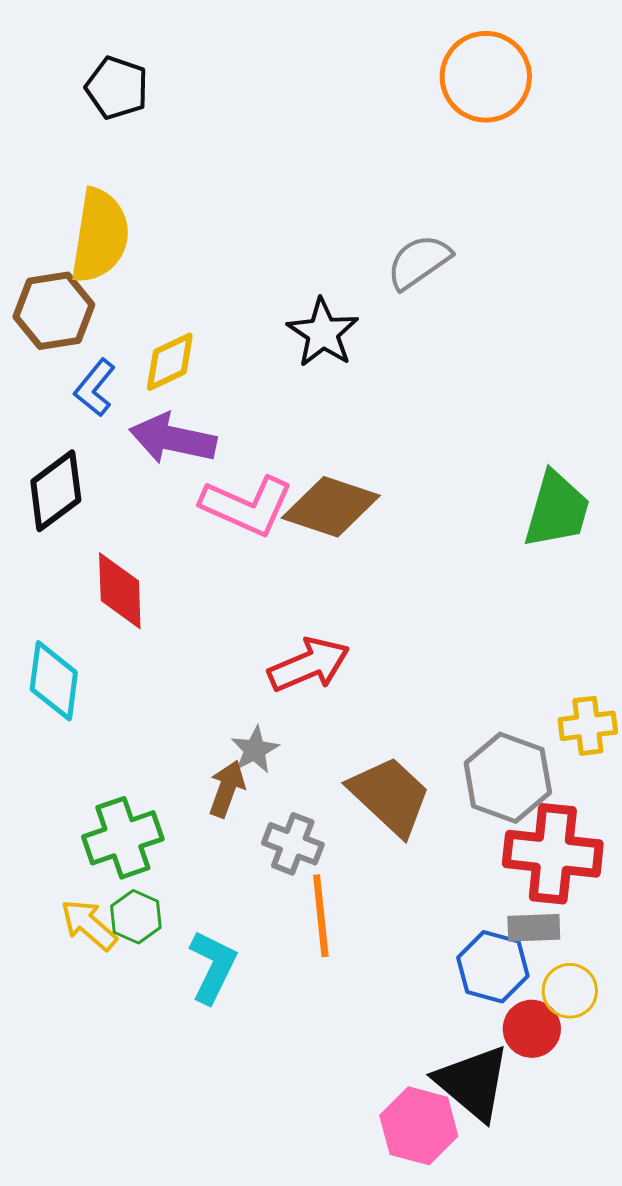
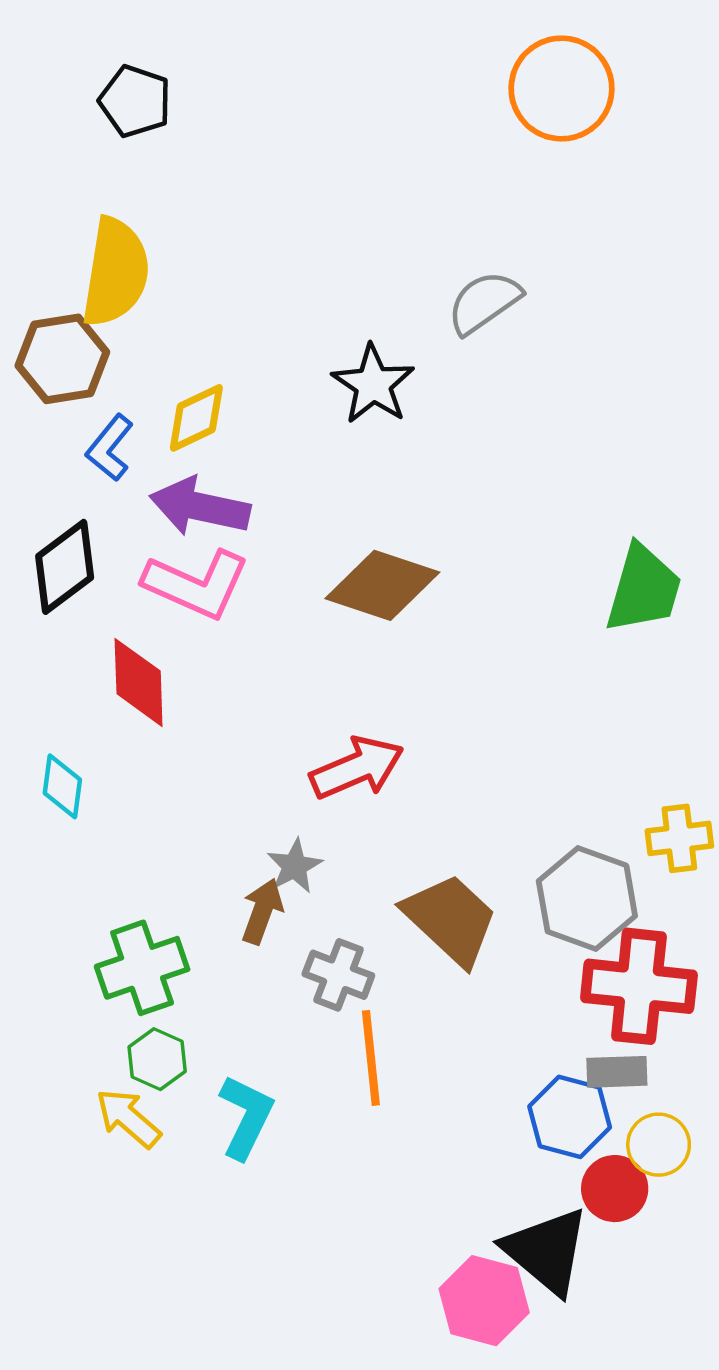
pink L-shape: (247, 506) -> (196, 584), moved
cyan diamond: (54, 681) -> (62, 786), size x0.7
yellow arrow: (89, 925) -> (128, 1118), moved

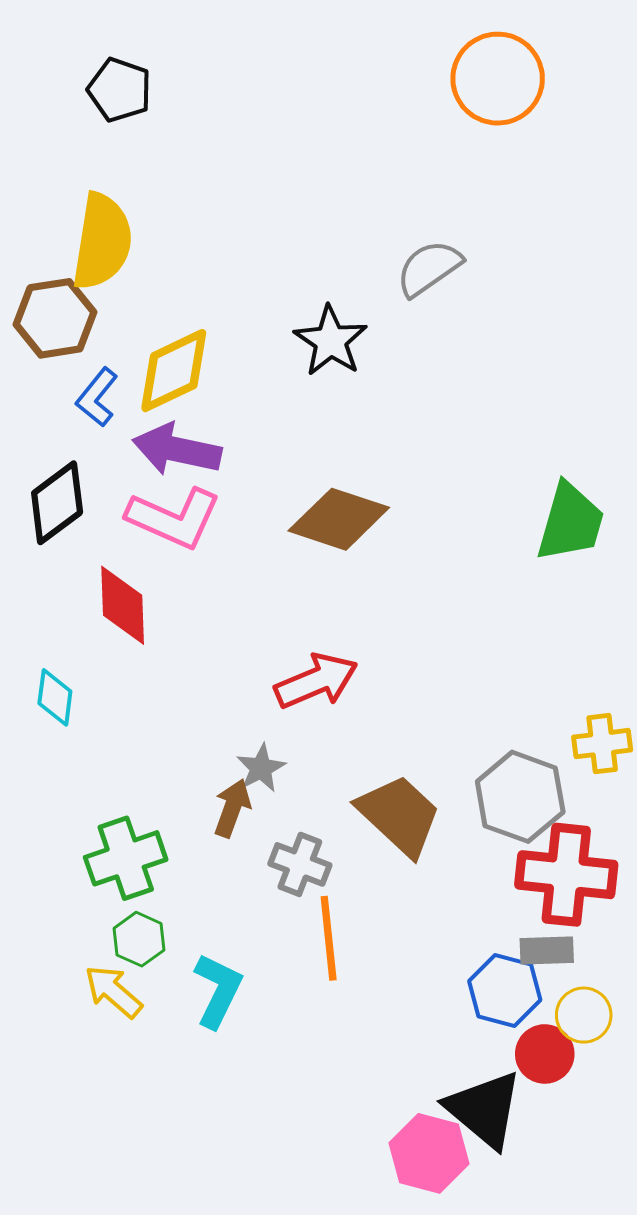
yellow diamond: (196, 418) -> (174, 371), size x1.4

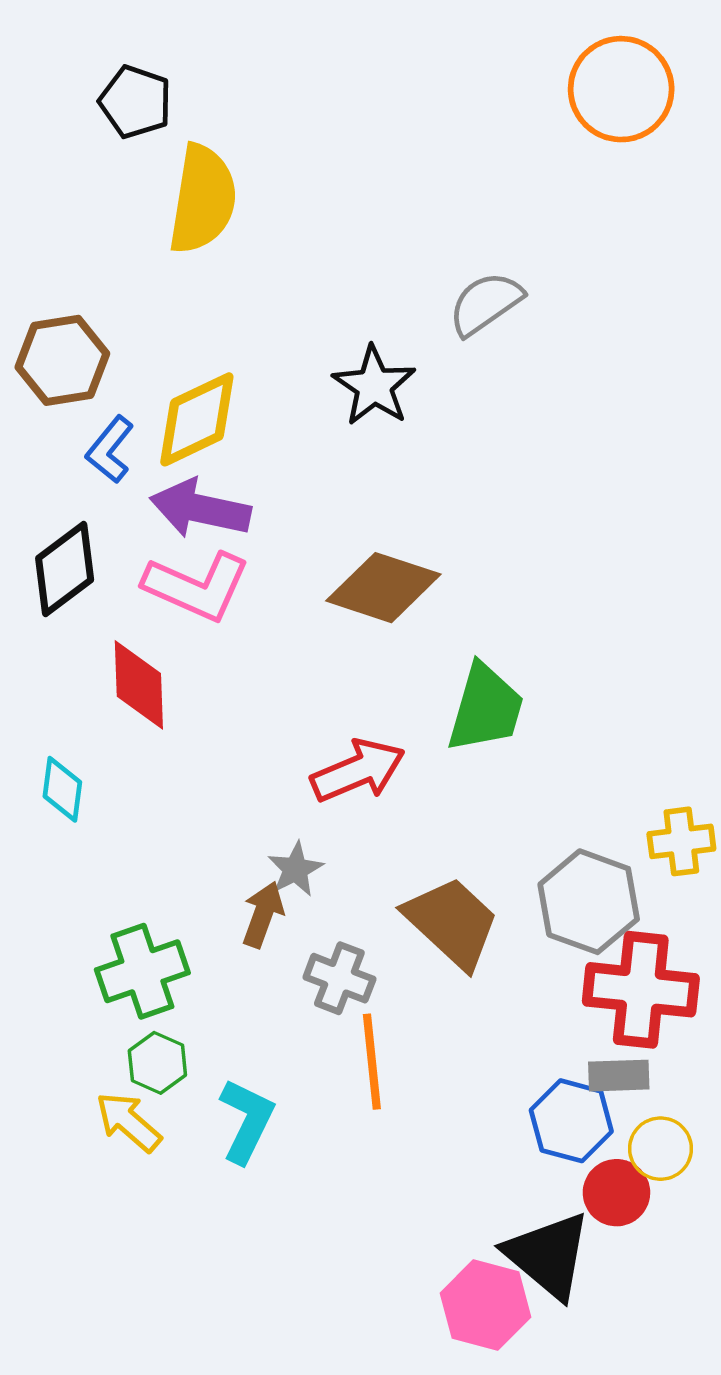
orange circle: (498, 79) -> (621, 89), moved
yellow semicircle: (102, 241) -> (203, 199), moved
green trapezoid: (570, 522) -> (485, 708), moved

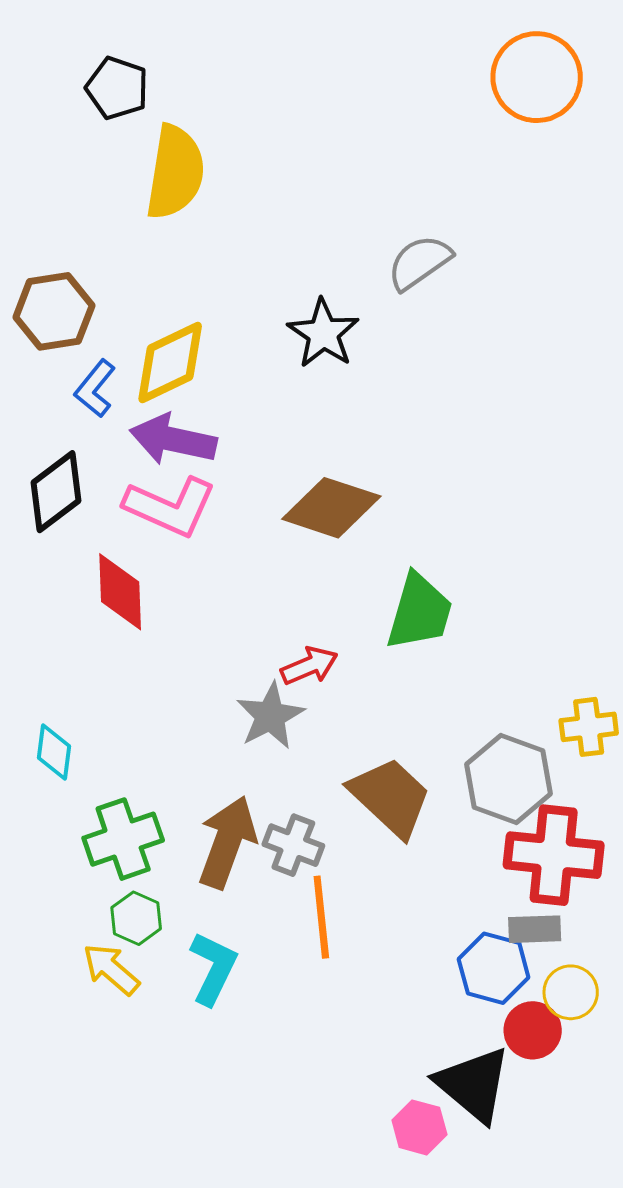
red arrow: (358, 771) -> (309, 666), size x0.7
cyan diamond: (62, 789) -> (54, 752), moved
gray star: (295, 869) -> (270, 716), moved, size x1.4
brown arrow: (263, 914) -> (227, 842), moved, size x1.6
pink hexagon: (485, 1305) -> (419, 1127), size x0.7

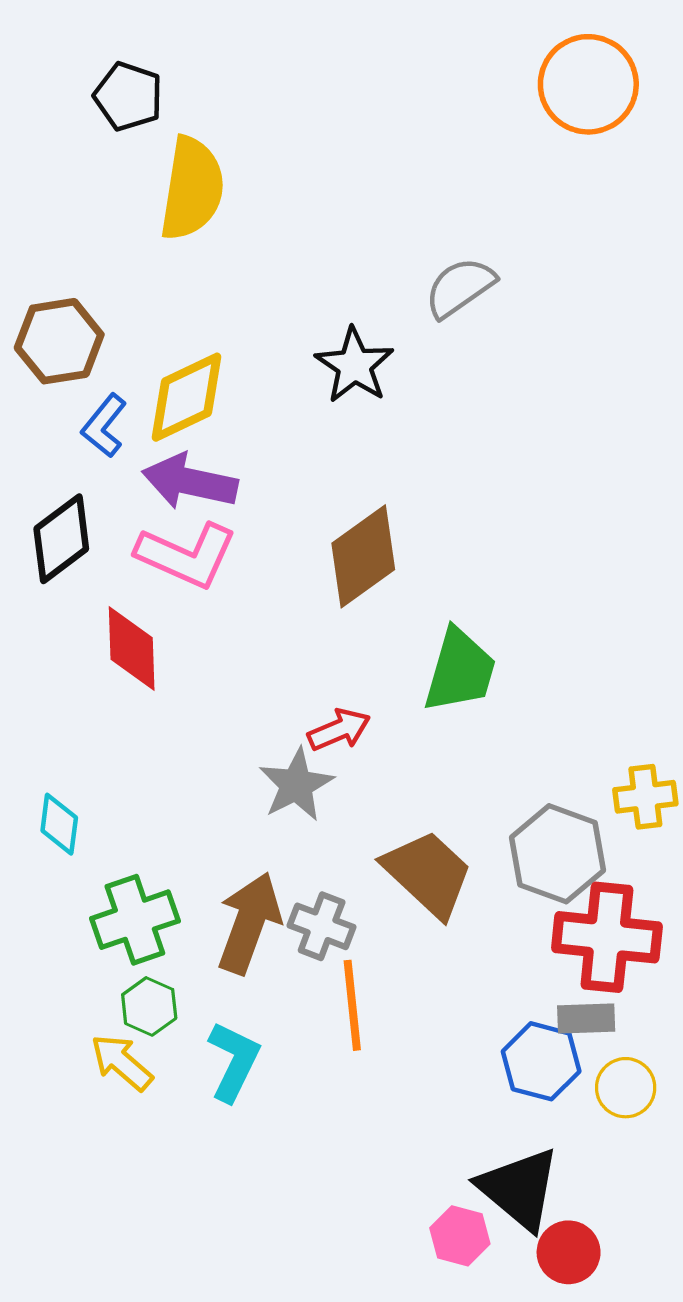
brown diamond: (331, 508) -> (363, 556), turned -54
red circle: (533, 1030) -> (569, 1252), moved

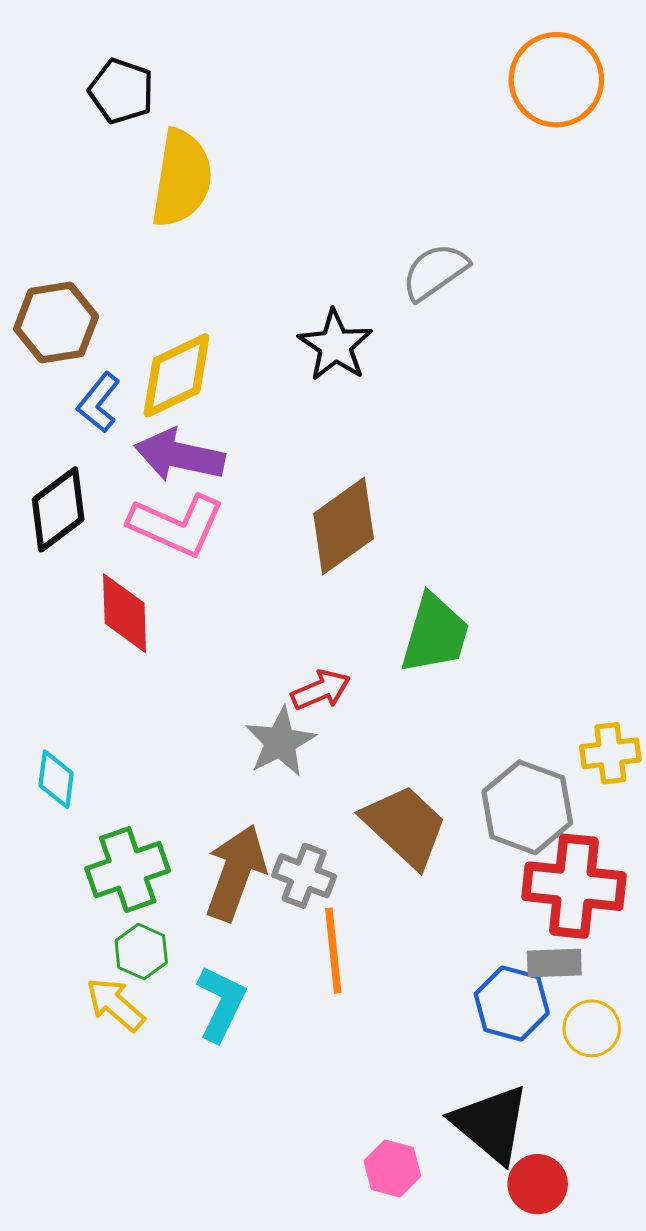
pink hexagon: (460, 1236) -> (392, 1169), moved

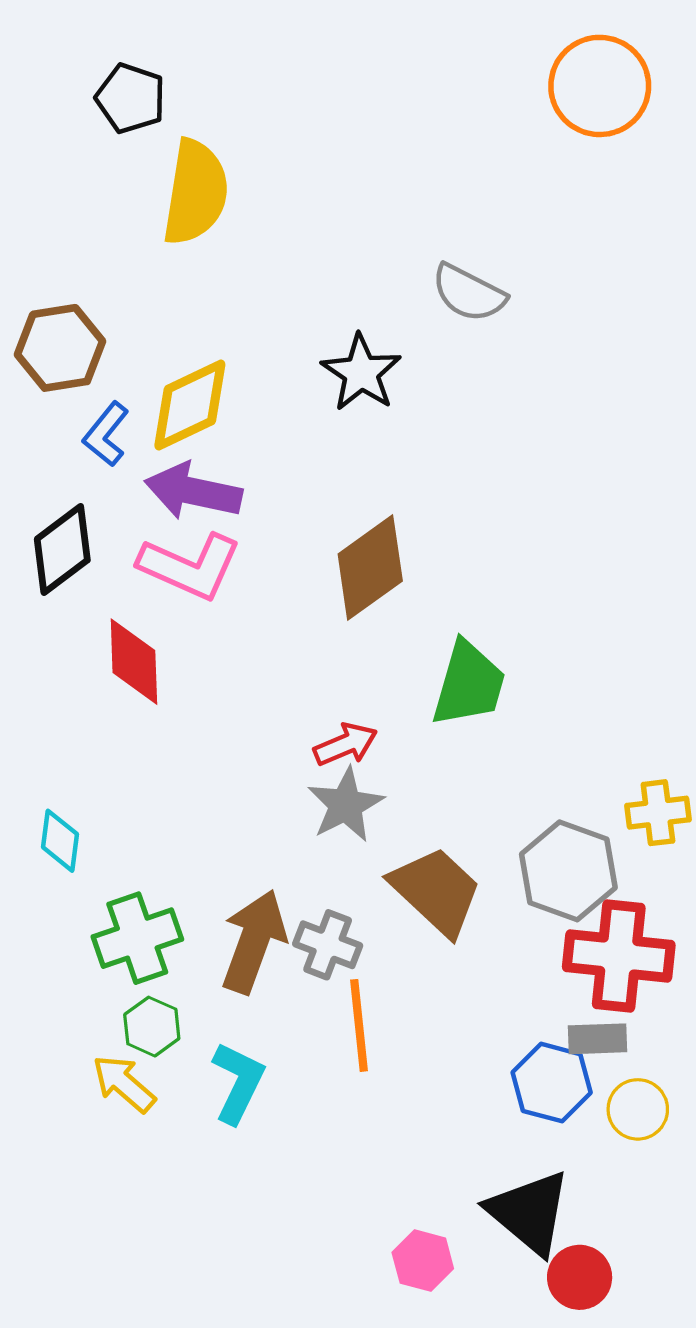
gray semicircle: (435, 272) -> (469, 293), turned -118
gray star: (280, 742) -> (346, 805), moved

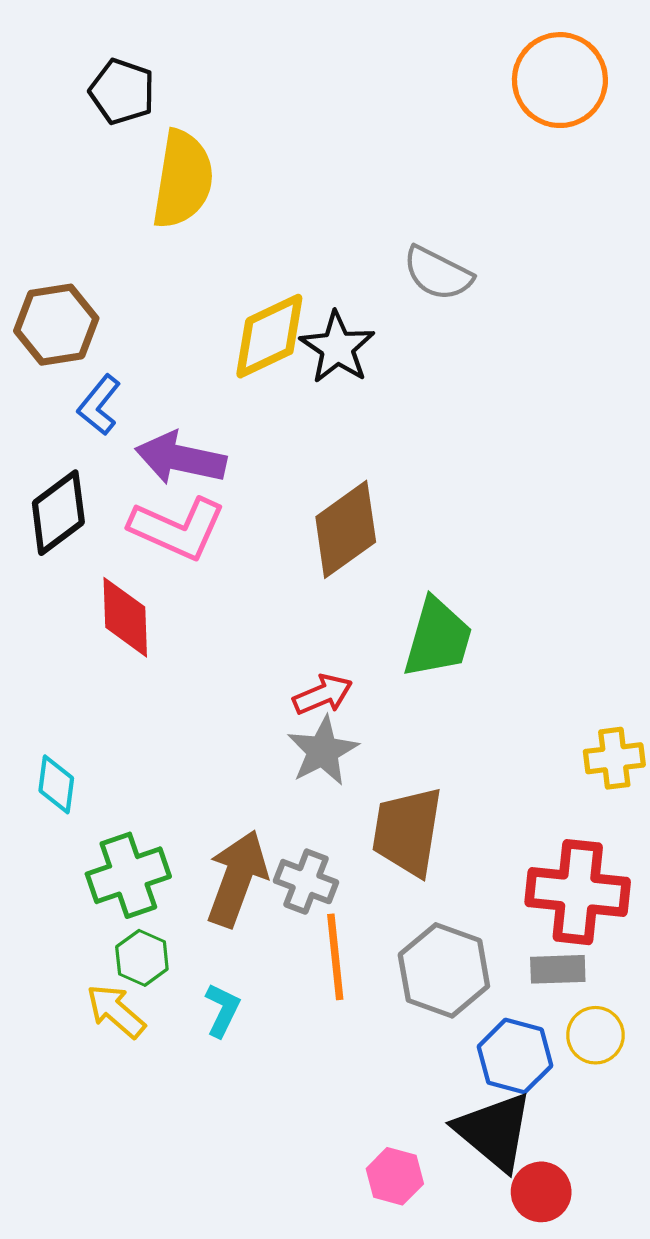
yellow diamond: (190, 405) -> (269, 336), moved
gray hexagon: (568, 871) -> (444, 970), moved
brown trapezoid: (436, 891) -> (407, 831), turned -124
cyan L-shape: (238, 1083) -> (222, 1010), size x0.7
blue hexagon: (552, 1083) -> (515, 1056), moved

